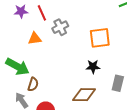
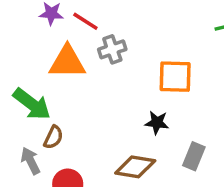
red line: (42, 13) -> (85, 21), turned -42
orange triangle: (35, 39) -> (67, 62), size x1.6

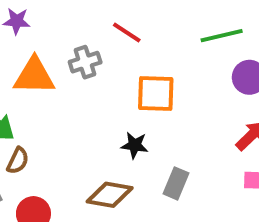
red line: (85, 21) -> (127, 32), moved

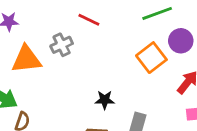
orange square: (156, 94) -> (151, 58), moved, turned -32

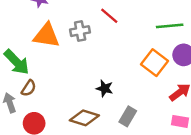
orange square: (151, 58) -> (155, 63), turned -30

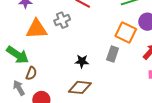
black star: (105, 88) -> (82, 61), moved
gray rectangle: (128, 116) -> (113, 54), moved

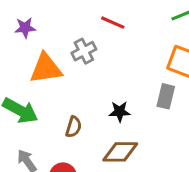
brown semicircle: (31, 73) -> (74, 127), moved

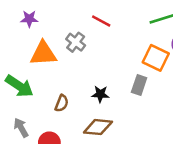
gray cross: (84, 51) -> (76, 42), turned -30

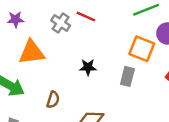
gray cross: (76, 42) -> (61, 23), moved
black star: (100, 94) -> (88, 67), moved

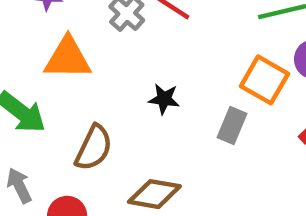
brown semicircle: (53, 100) -> (94, 148), size x1.5

